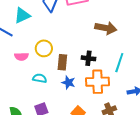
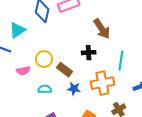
brown arrow: (106, 28) -> (102, 29), turned 55
black cross: (88, 58) -> (89, 53), moved
brown rectangle: (62, 62) -> (64, 70), turned -49

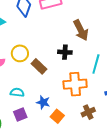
cyan semicircle: (45, 89) -> (17, 92), moved
blue star: (74, 89) -> (43, 102), moved

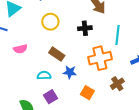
yellow circle: (20, 53) -> (50, 22), moved
brown rectangle: (39, 66) -> (57, 54), moved
blue star: (43, 102) -> (70, 72), moved

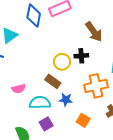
yellow circle: (50, 22) -> (62, 62), moved
pink semicircle: (20, 49) -> (19, 89), moved
cyan semicircle: (44, 75) -> (40, 103), size x1.5

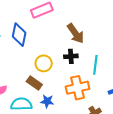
blue diamond: (34, 16) -> (19, 35), moved
black cross: (81, 56) -> (71, 56), moved

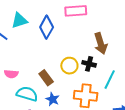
yellow circle: (44, 63) -> (69, 66), moved

